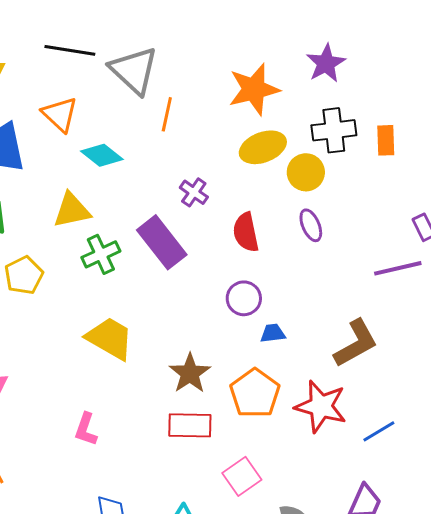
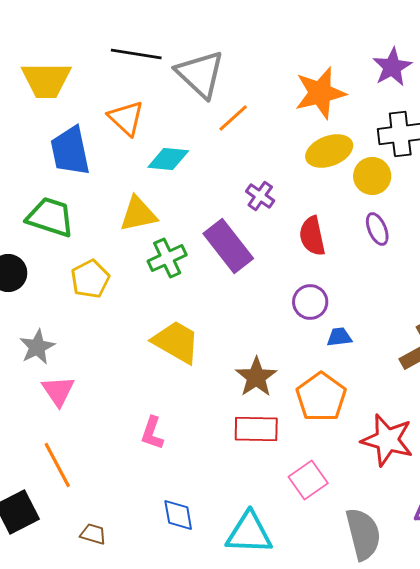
orange line: (167, 114) -> (233, 118), turned 36
cyan diamond: (102, 155) -> (168, 159), turned -33
red star: (321, 406) -> (387, 440), moved

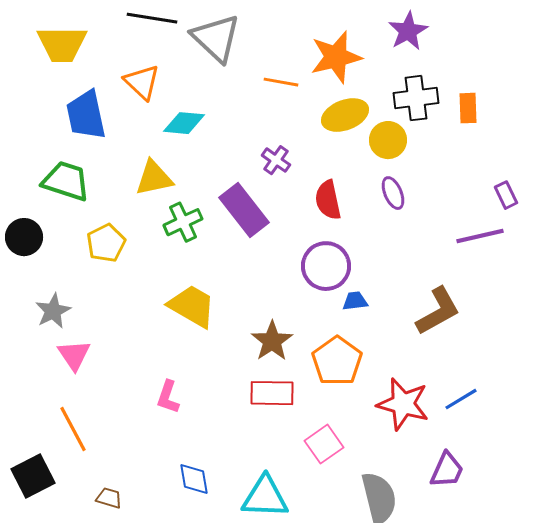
orange line: (233, 118) -> (281, 82), moved, turned 52
purple circle: (310, 302) -> (326, 266), size x1.4

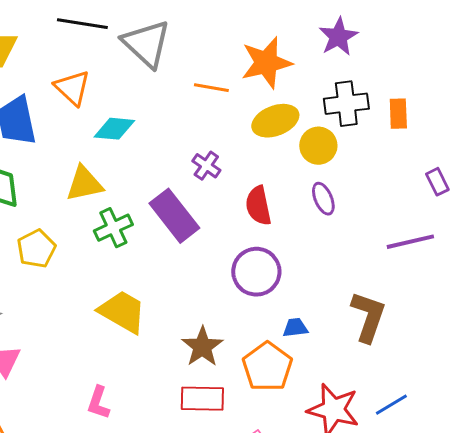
purple rectangle: (506, 195) -> (437, 182), moved
blue trapezoid: (355, 301) -> (295, 328), moved
brown L-shape: (438, 311) -> (368, 317), turned -42

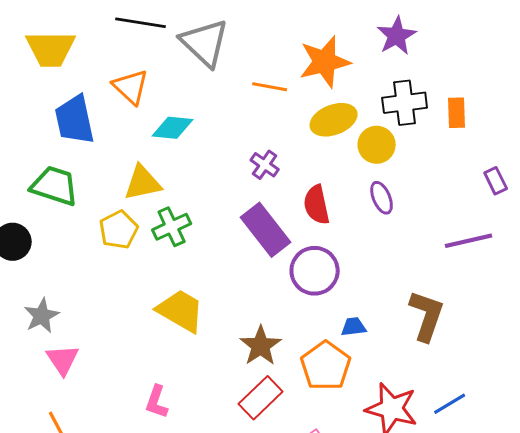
purple rectangle: (174, 216) -> (266, 230), moved
yellow pentagon: (36, 249) -> (119, 230), moved
red rectangle: (202, 399) -> (261, 398), turned -45

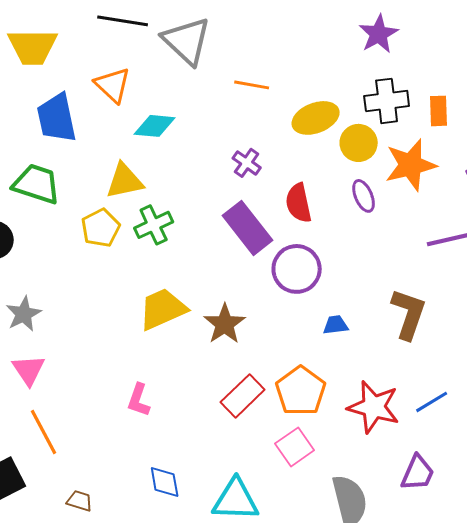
orange star: (325, 62) -> (411, 165), moved
yellow trapezoid: (181, 311) -> (163, 309), turned -54
brown star: (261, 346) -> (225, 324), moved
pink triangle: (63, 360) -> (29, 370), moved
orange pentagon: (326, 366) -> (301, 391), moved

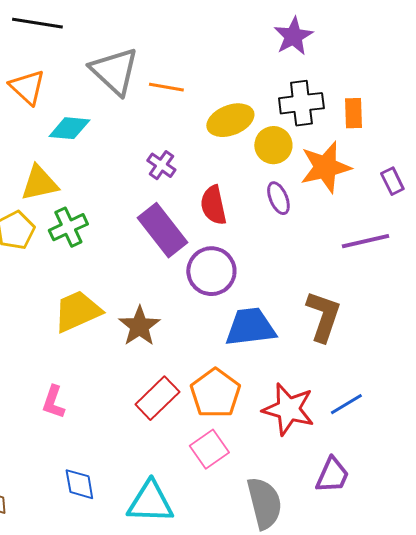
gray triangle: (187, 41) -> (114, 71), moved
blue trapezoid: (336, 325) -> (250, 327), size x2.0

